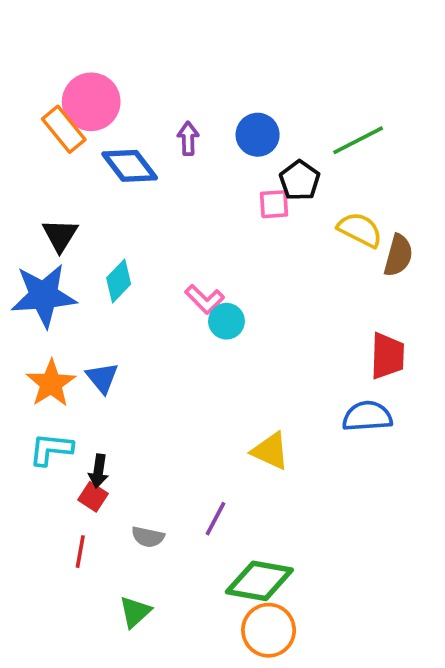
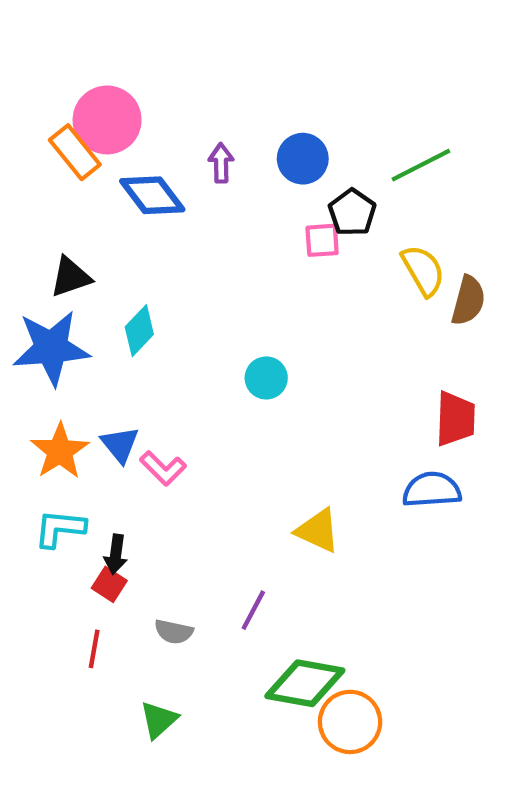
yellow semicircle: (360, 230) -> (423, 270), turned 33
black triangle: (60, 235) -> (71, 277), turned 39
pink L-shape: (205, 299) -> (163, 468), moved
orange circle: (269, 630) -> (350, 722), moved

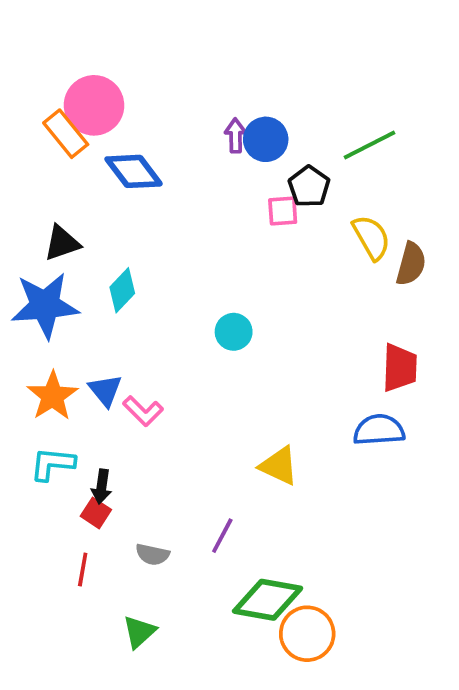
purple arrow: (221, 163) -> (236, 136), moved

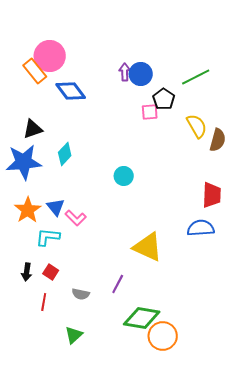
cyan L-shape: (52, 464) -> (48, 237), moved
yellow triangle: (279, 466) -> (148, 247), size x1.4
black arrow: (102, 487) -> (27, 272), moved

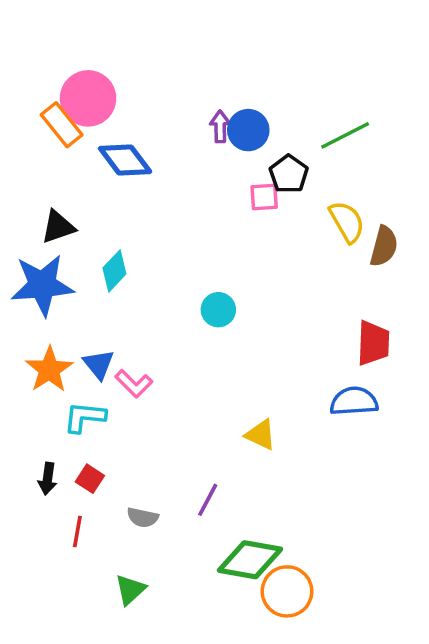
yellow triangle: (148, 247) -> (261, 435), size x0.6

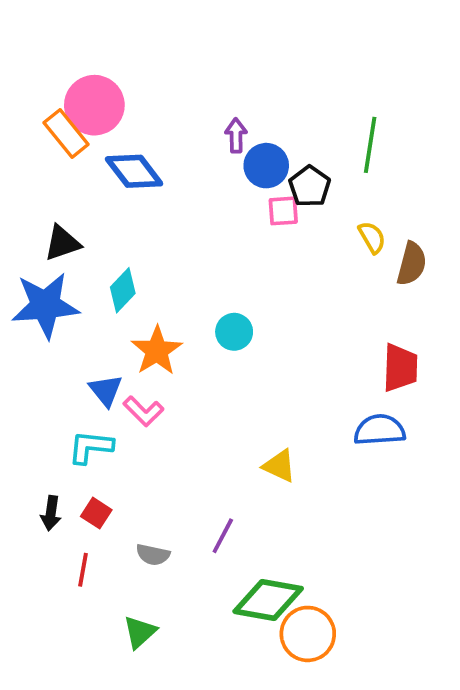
blue circle: (248, 130) -> (266, 166), moved
green line: (345, 135) -> (370, 145), turned -54
yellow semicircle: (347, 222) -> (372, 237), size x0.7
orange star: (49, 370) -> (157, 351), moved

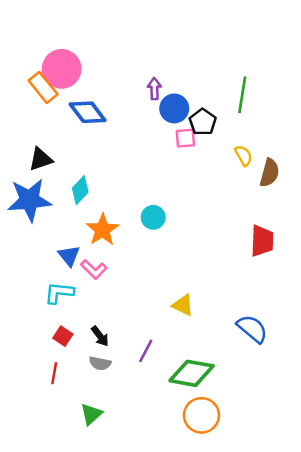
blue semicircle: (380, 430) -> (252, 329), moved, turned 44
black arrow: (51, 513) -> (100, 336), moved, turned -45
green diamond: (268, 600) -> (192, 373), moved

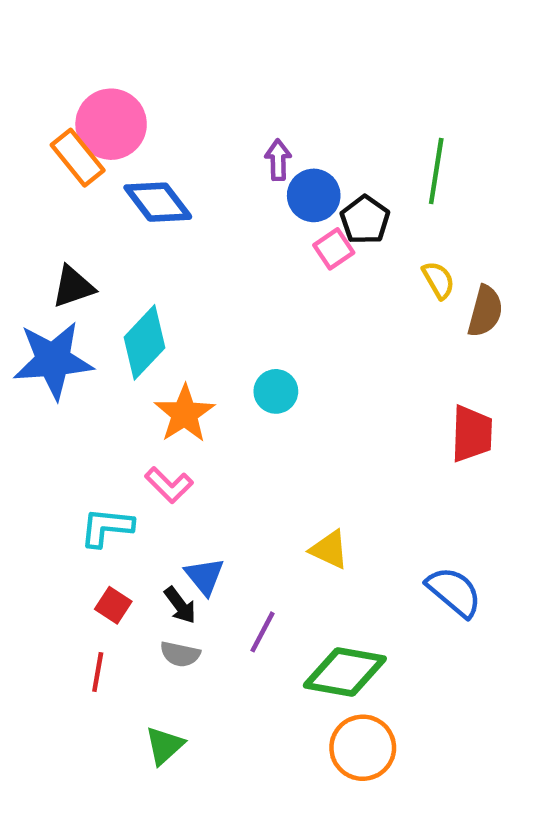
pink square: (185, 138) -> (334, 249), turned -30
cyan diamond: (80, 190) -> (144, 342), size x1.4
blue triangle: (69, 256) -> (205, 576), moved

